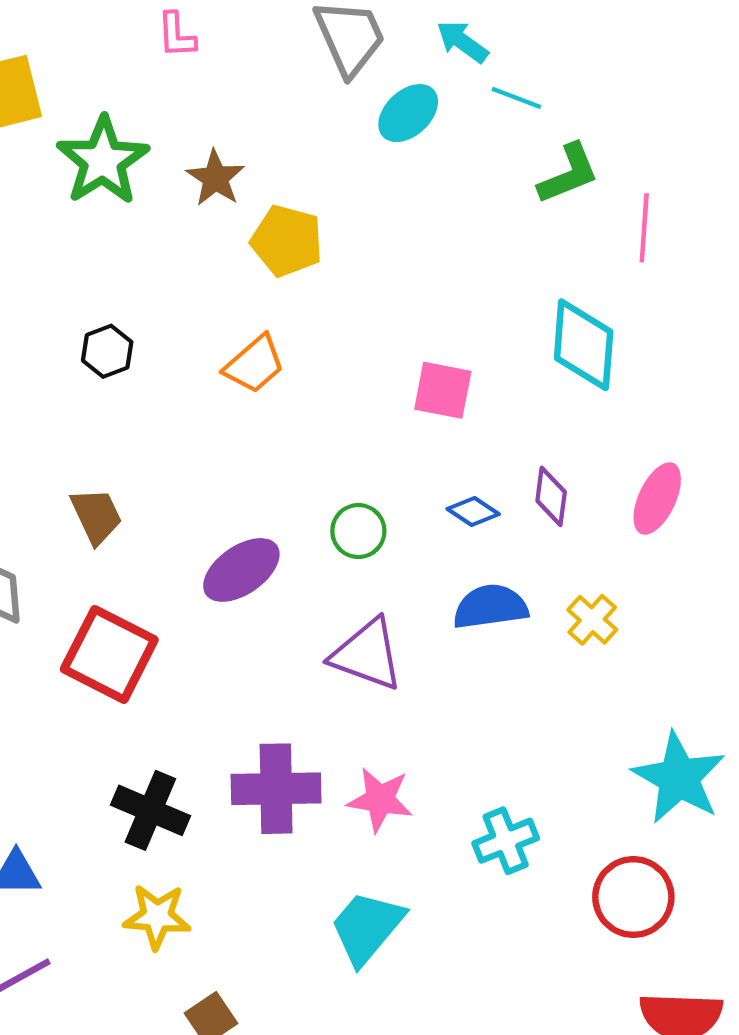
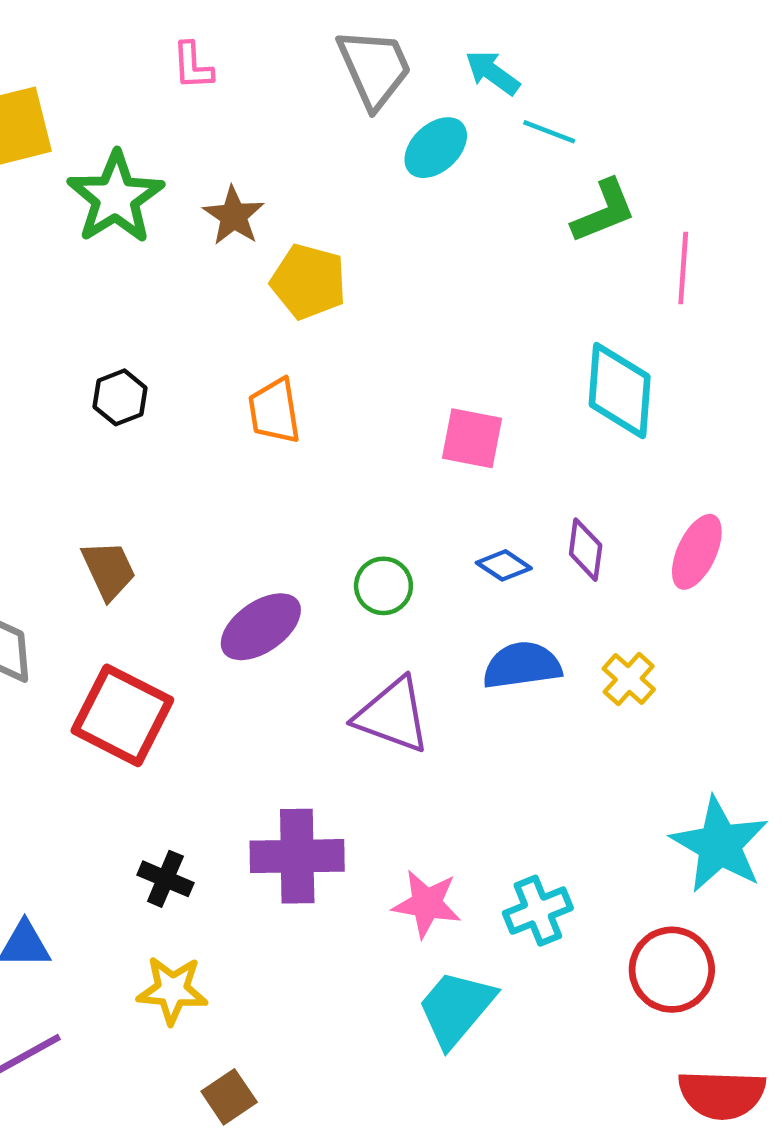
orange trapezoid: (254, 364) -> (274, 411), turned 122
pink star: (380, 800) -> (427, 904), moved
black cross: (150, 810) -> (165, 879), size x0.7
cyan trapezoid: (367, 927) -> (456, 1008), moved

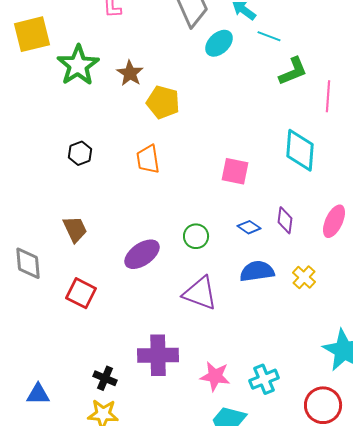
red square: (122, 715) -> (81, 293), size x0.7
black cross: (165, 879) -> (105, 378), moved

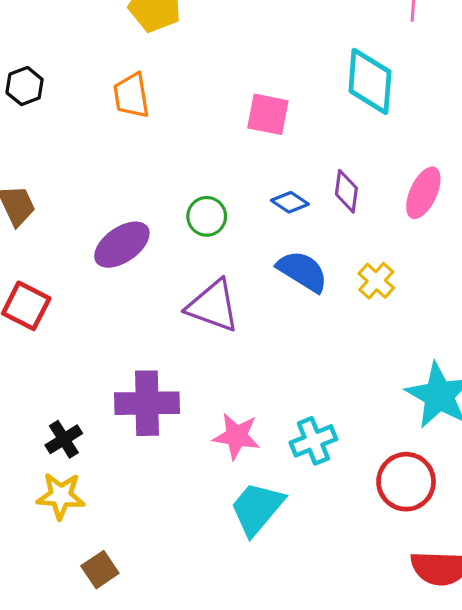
blue semicircle: (257, 271) -> (302, 271), turned 40
black cross: (105, 378) -> (64, 439), turned 35

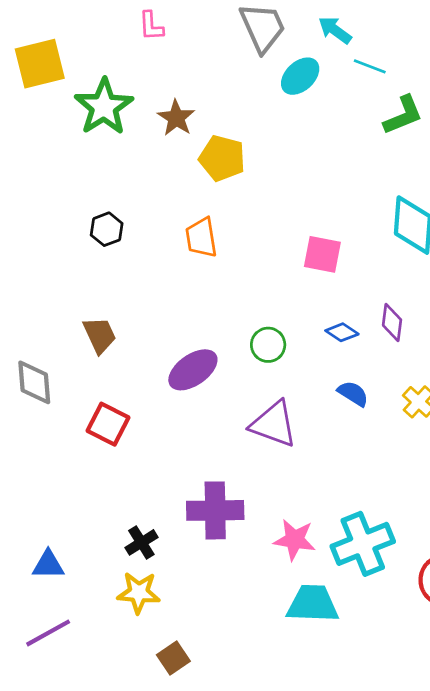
blue semicircle: (302, 271) -> (353, 394), size x0.7
cyan cross: (313, 441) -> (363, 544), size x1.5
cyan trapezoid: (257, 508) -> (313, 604), turned 52

